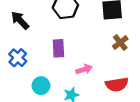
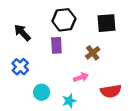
brown cross: (120, 43) -> (93, 53), moved
purple rectangle: (58, 48) -> (56, 45), moved

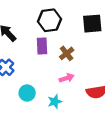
brown cross: (93, 53) -> (67, 53), moved

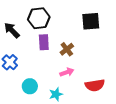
black hexagon: (49, 20) -> (39, 18), moved

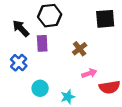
purple rectangle: (44, 42) -> (42, 43), moved
pink arrow: (67, 72) -> (89, 73), moved

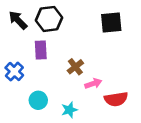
black arrow: (21, 28) -> (18, 20), moved
brown cross: (80, 49) -> (75, 67), moved

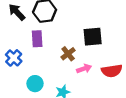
black square: (111, 23) -> (93, 37), moved
red semicircle: (116, 99) -> (112, 71), moved

